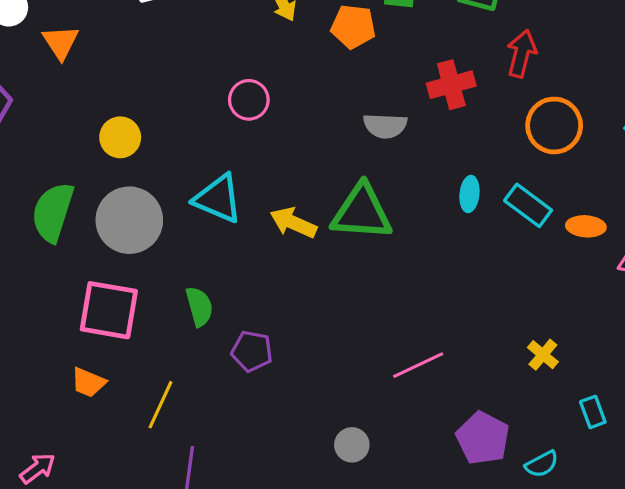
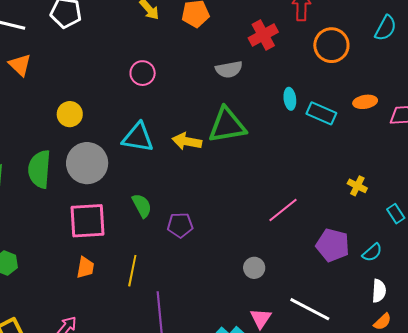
cyan rectangle: (528, 205) -> (321, 113), moved
orange trapezoid: (88, 382) -> (85, 267), turned -90

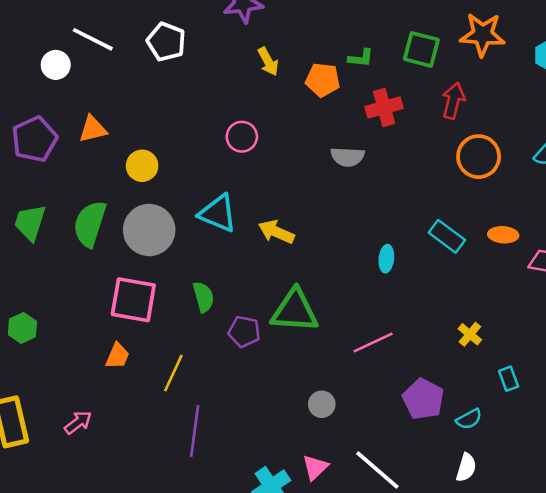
red cross: (263, 35) -> (384, 107), moved
orange triangle: (20, 65) -> (93, 129), moved, turned 50
cyan ellipse: (290, 99) -> (386, 259), moved
green triangle: (227, 125) -> (295, 311), moved

